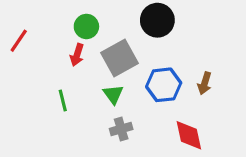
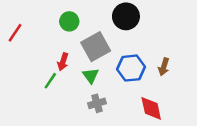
red arrow: (77, 55) -> (63, 62), moved
green line: (63, 101) -> (50, 81), turned 48

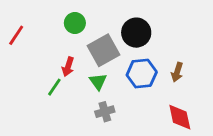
black circle: (126, 16) -> (136, 33), moved
red diamond: (151, 108) -> (180, 117), moved

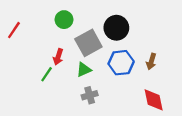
green triangle: (98, 82) -> (84, 70), turned 42

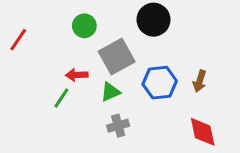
black circle: (116, 28) -> (154, 20), moved
red arrow: (58, 57) -> (77, 75), turned 70

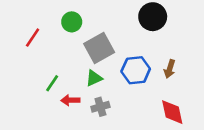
black circle: (154, 20) -> (153, 17), moved
red line: (18, 40) -> (33, 38), moved
red arrow: (77, 75) -> (70, 100), moved

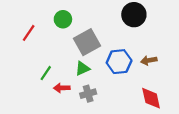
brown arrow: (170, 69) -> (149, 60), turned 63

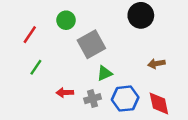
blue hexagon: (119, 62) -> (125, 99), moved
green triangle: (82, 68) -> (105, 73), moved
green line: (46, 73) -> (36, 67), moved

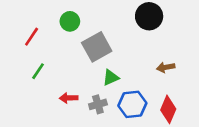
red diamond: (159, 103) -> (168, 109), turned 35

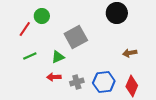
green circle: (70, 21) -> (42, 16), moved
green line: (38, 71) -> (30, 56), turned 32
green triangle: (111, 78) -> (58, 57), moved

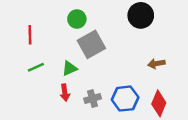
green circle: (42, 16) -> (77, 19), moved
red line: (25, 29) -> (30, 35), turned -35
red arrow: (54, 77) -> (65, 93), turned -96

